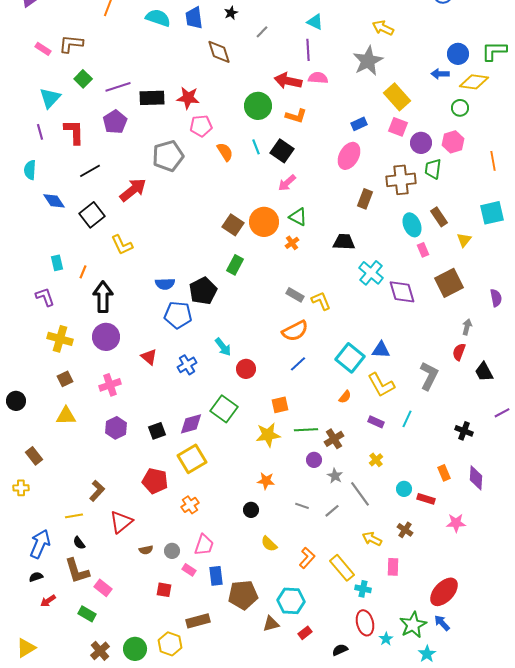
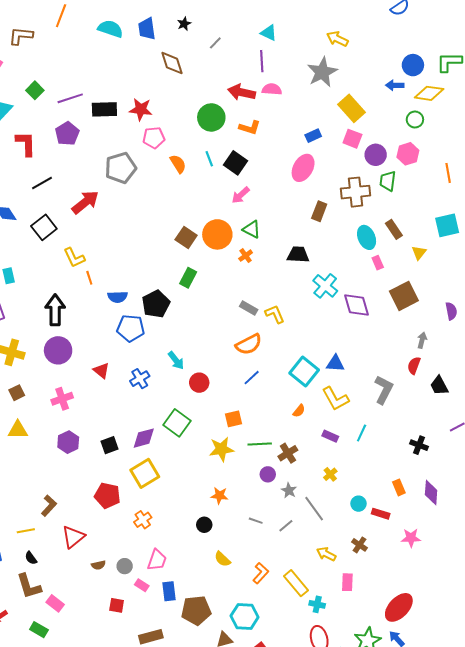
brown L-shape: (71, 44) -> (21, 36), moved
orange line: (83, 272) -> (89, 278), moved, turned -40

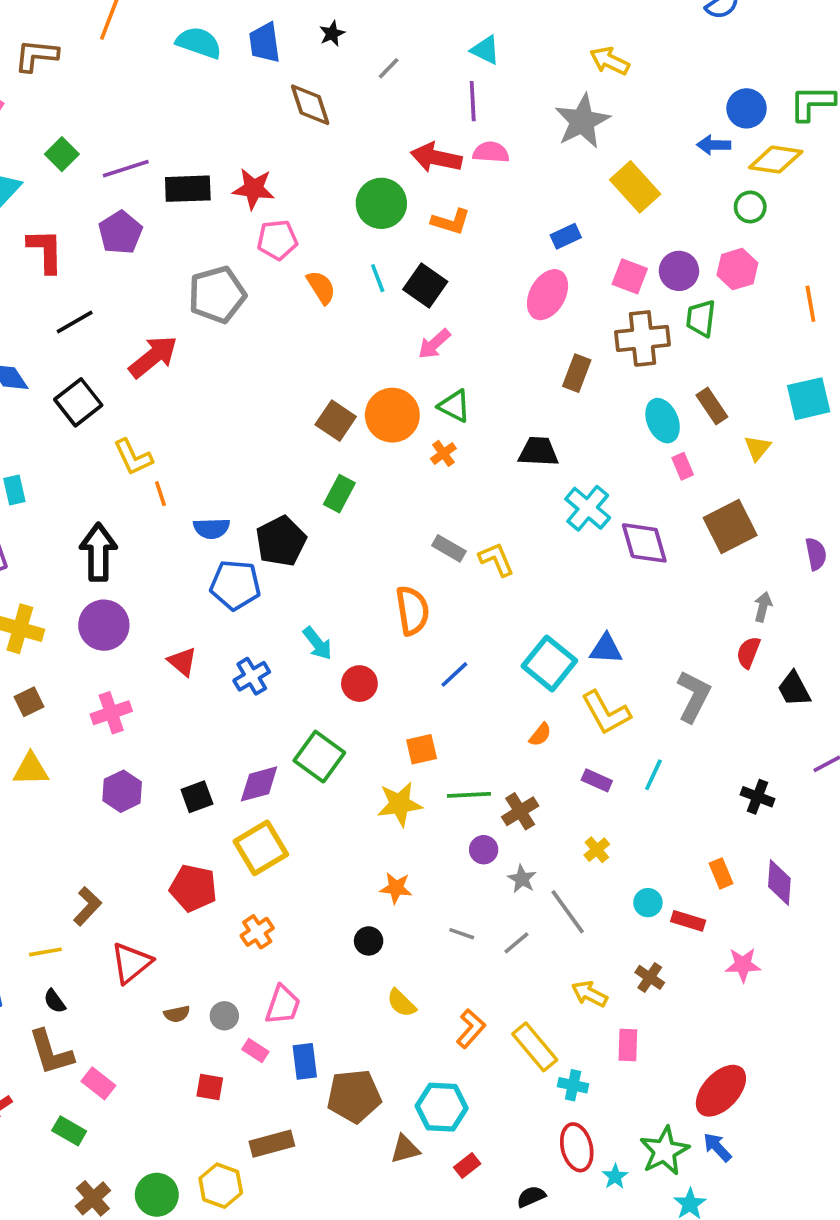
pink square: (352, 139) -> (630, 276), moved
orange semicircle: (249, 344) -> (412, 610), moved, turned -72

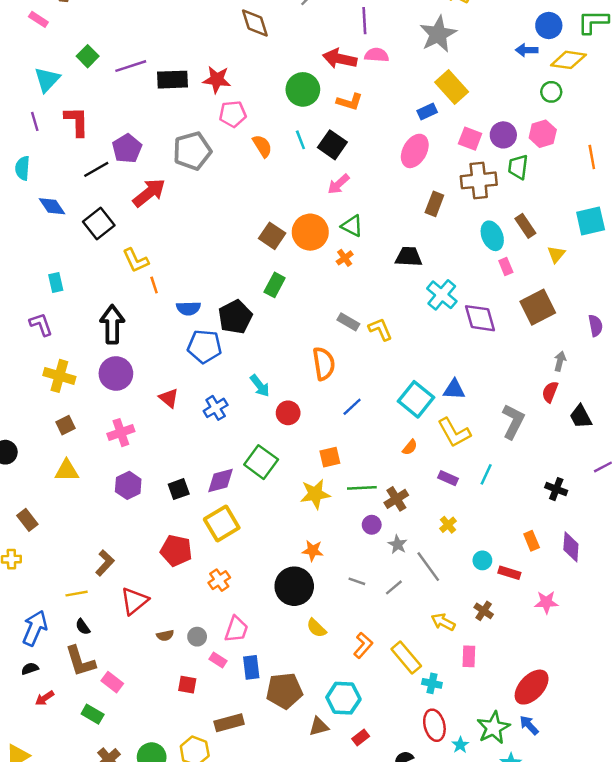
yellow rectangle: (635, 187) -> (452, 87), moved
purple pentagon: (120, 233) -> (127, 148), moved
black circle: (369, 941) -> (294, 586), size x2.0

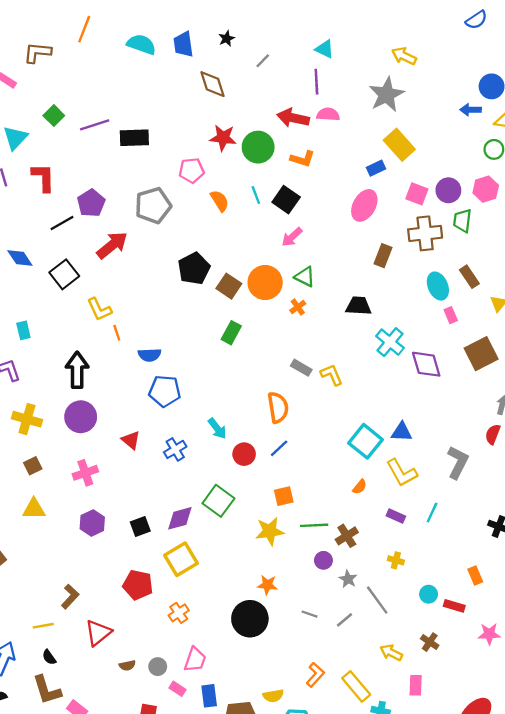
red star: (217, 80) -> (223, 138), moved
black pentagon: (235, 317) -> (194, 268), moved
blue line: (352, 407) -> (279, 448), moved
yellow cross: (448, 525) -> (396, 560), turned -35
yellow semicircle: (316, 628) -> (273, 696), moved, turned -54

